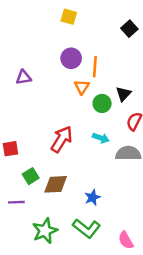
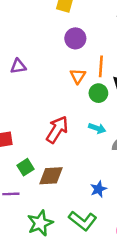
purple circle: (71, 58) -> (75, 38), moved
orange line: (95, 67) -> (101, 66), moved
blue star: (93, 197) -> (98, 189), moved

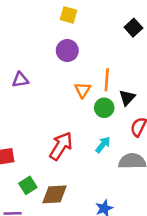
purple circle: (75, 38) -> (67, 51), moved
cyan arrow: (97, 128) -> (103, 145), turned -70

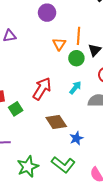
green square: (28, 185) -> (16, 109), moved
brown diamond: (55, 194) -> (56, 122), moved, turned 60

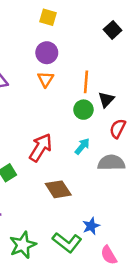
orange triangle: (59, 44) -> (46, 79), moved
blue star: (76, 138) -> (91, 226), moved

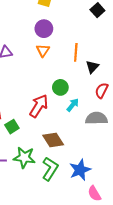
green circle: (83, 110) -> (60, 87), moved
blue star: (91, 226) -> (80, 170), size x1.5
green L-shape: (67, 242) -> (50, 169), moved, turned -95
green star: (23, 245) -> (24, 157), moved, turned 30

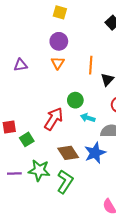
cyan arrow: (73, 105) -> (88, 118), turned -112
blue star: (80, 170) -> (95, 153), moved

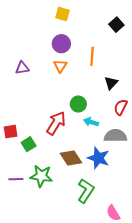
orange line: (91, 65) -> (92, 56), moved
blue star: (95, 153) -> (98, 158), turned -30
green L-shape: (65, 182) -> (86, 191), moved

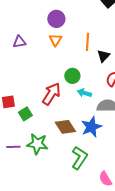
orange line: (92, 56) -> (87, 42), moved
blue star: (98, 158) -> (91, 127), turned 30

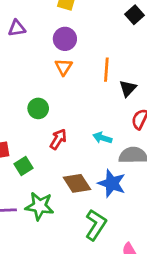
purple triangle: (19, 42) -> (17, 28), moved
green circle: (72, 76) -> (38, 108), moved
red arrow: (51, 94) -> (58, 139), size x0.7
blue star: (91, 127) -> (112, 183), turned -30

